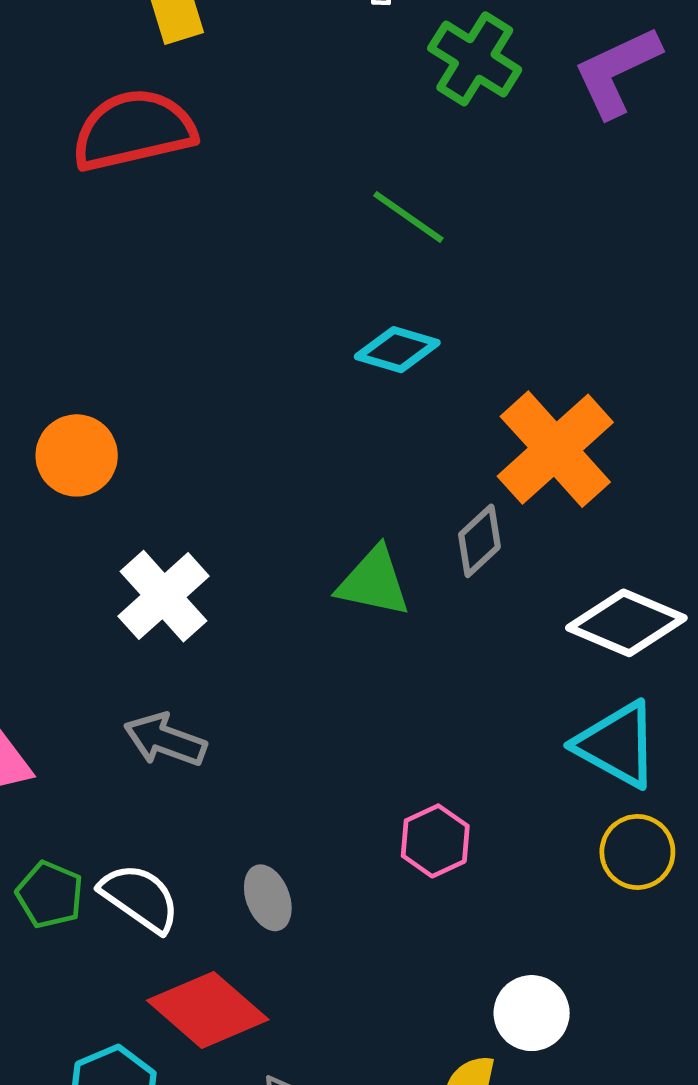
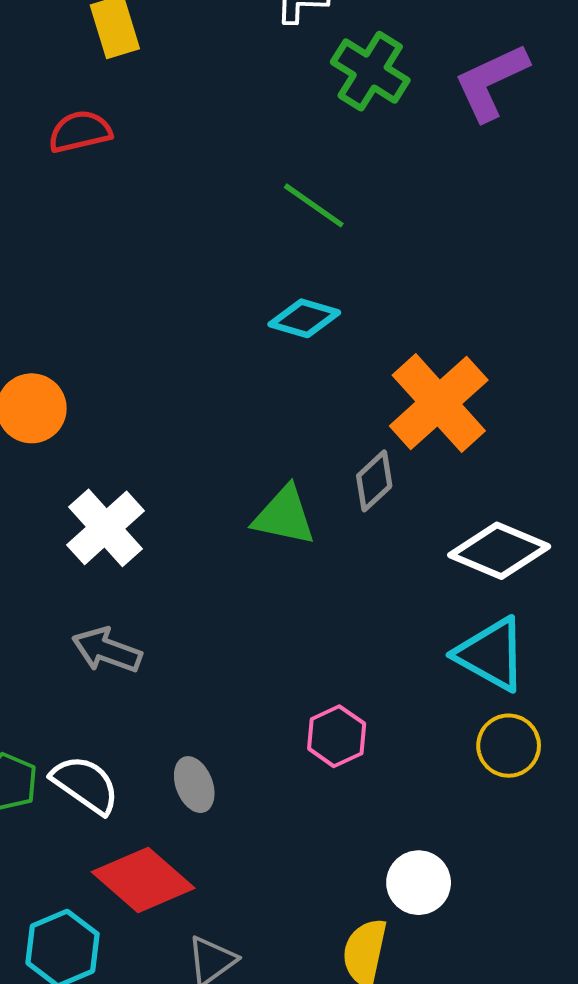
red semicircle: (134, 130) -> (80, 132), size x0.6

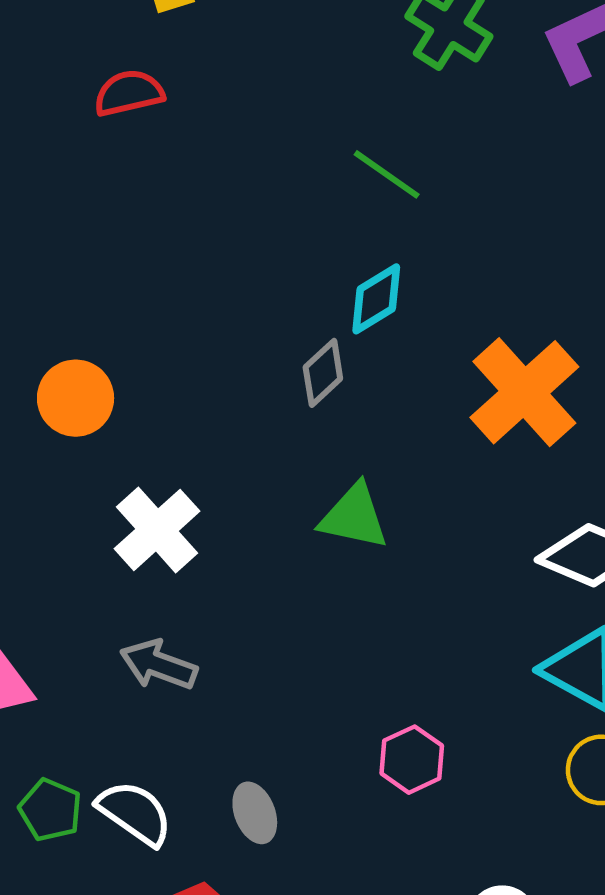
cyan diamond: (304, 318) -> (376, 299), turned -48
gray diamond: (374, 481) -> (323, 373), moved

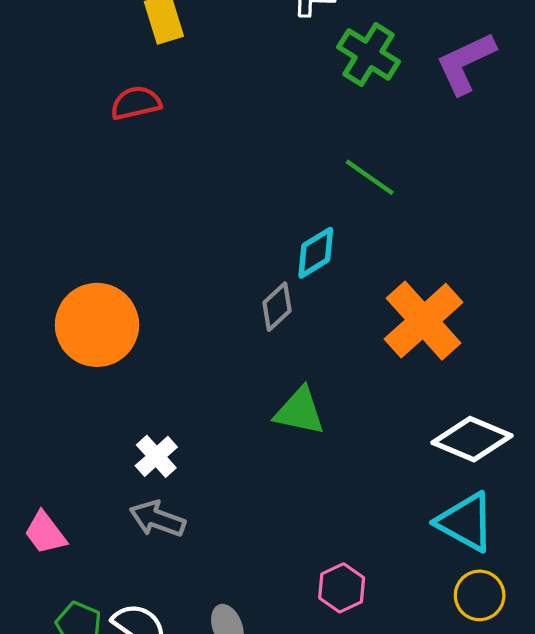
green line: (387, 174) -> (370, 177), moved
orange circle: (76, 398) -> (97, 325), size x1.5
white cross: (157, 530) -> (156, 456), moved, size x0.7

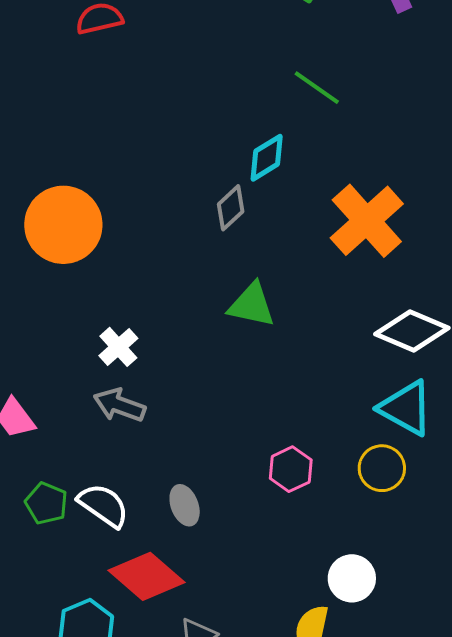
yellow circle: (480, 595) -> (382, 468), moved

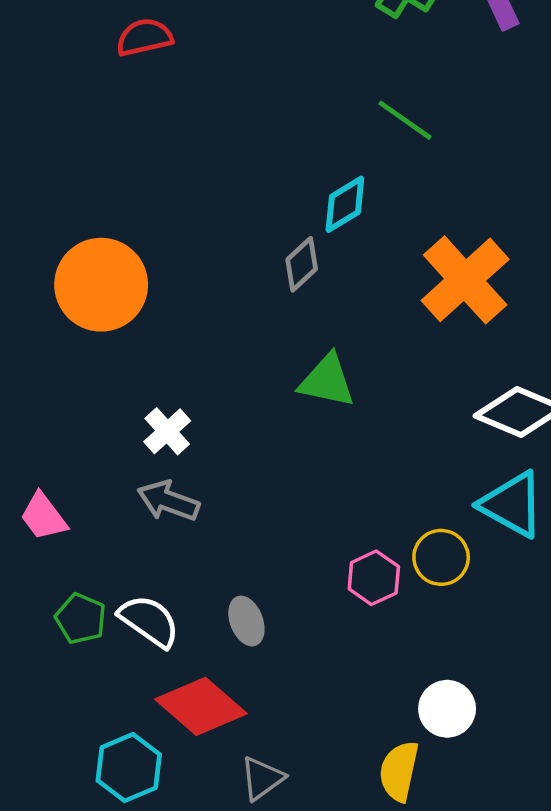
yellow circle: (382, 468) -> (441, 557), moved

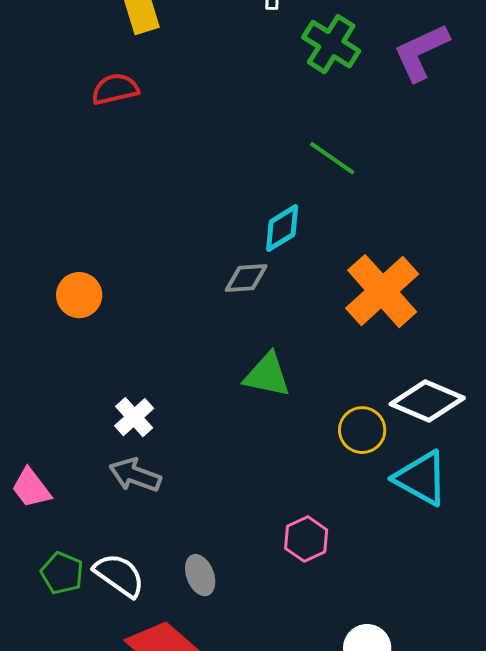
gray diamond: (302, 264) -> (246, 278), turned 39
orange circle: (101, 285) -> (79, 295), size x0.6
yellow circle: (441, 557) -> (362, 430), moved

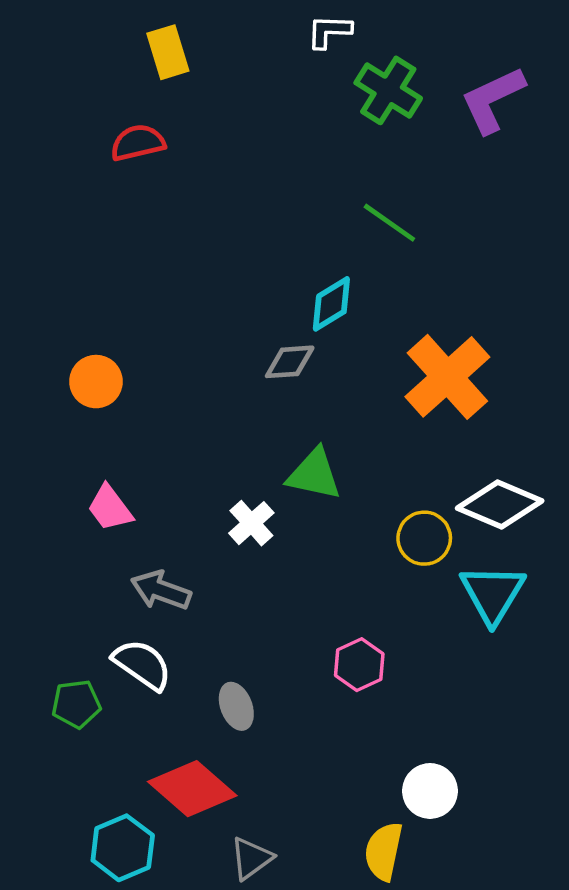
white cross: (134, 417) -> (251, 523), moved
cyan triangle: (421, 478) -> (493, 594), turned 32
pink trapezoid: (31, 488) -> (110, 508), moved
green pentagon: (62, 573) -> (76, 704), turned -30
white semicircle: (119, 575) -> (142, 665), moved

